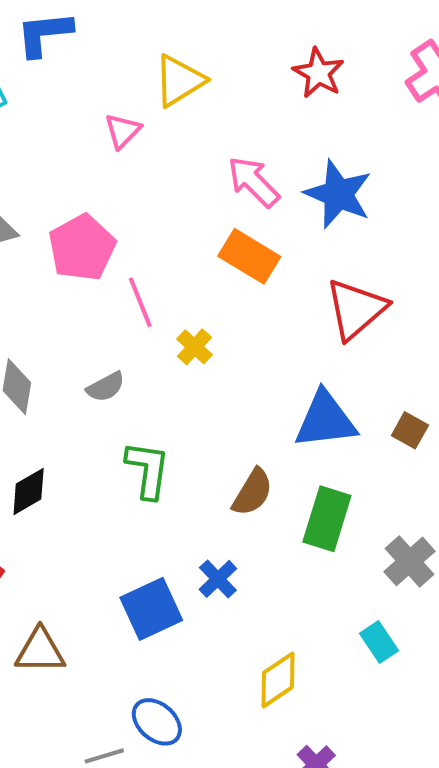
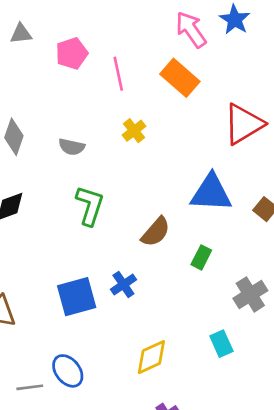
blue star: (338, 194) -> (235, 20), moved, size x0.7
pink pentagon: (82, 248) -> (72, 53), size x0.7
pink line: (140, 302) -> (118, 74), moved
gray semicircle: (106, 387) -> (72, 147), turned 30
green rectangle: (327, 519) -> (201, 257), size x0.6

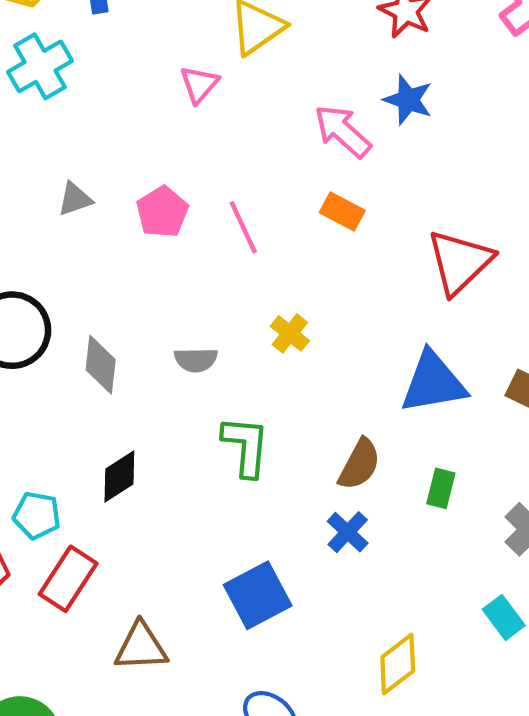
orange rectangle: (180, 78) -> (342, 212), size x0.7
yellow cross: (134, 131) -> (290, 333), moved
blue cross: (123, 284) -> (348, 532), moved

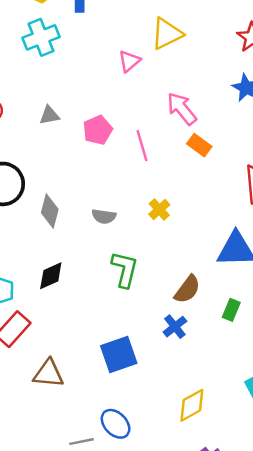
pink arrow: (343, 131) -> (182, 109), moved

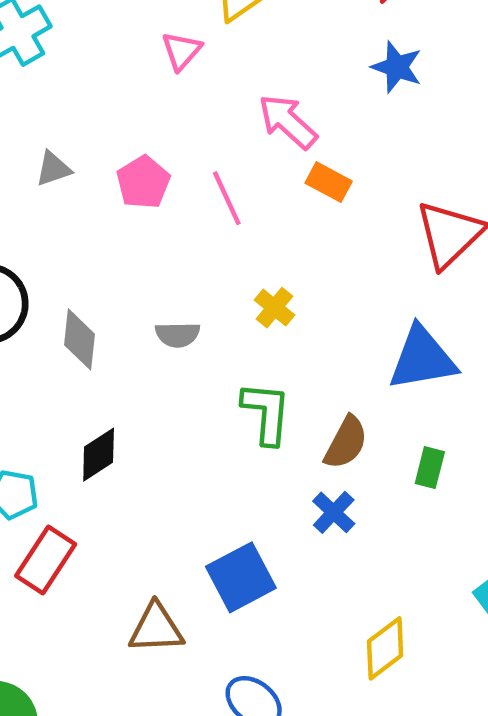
green L-shape: (125, 269) -> (266, 413), moved
brown triangle: (48, 374) -> (156, 628), moved

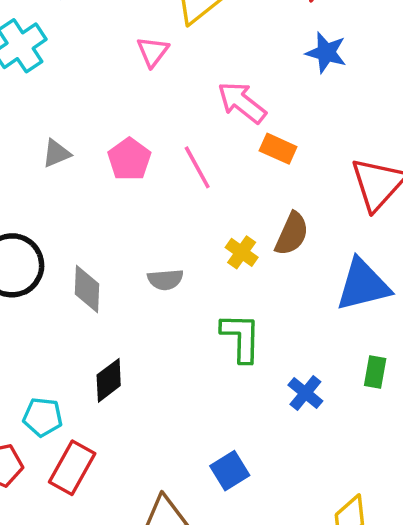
brown semicircle: (346, 443) -> (292, 234), moved
blue cross: (334, 512) -> (305, 393), moved
blue square: (241, 577) -> (230, 471), size x0.7

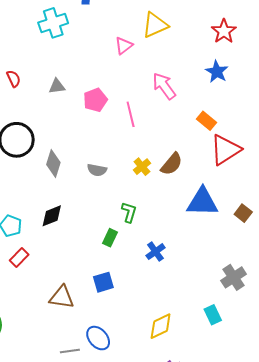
orange rectangle: (278, 149) -> (206, 121), moved
green L-shape: (241, 337) -> (129, 212), size x0.7
green rectangle: (375, 372) -> (110, 238), moved
red rectangle: (72, 468) -> (19, 257), size x0.7

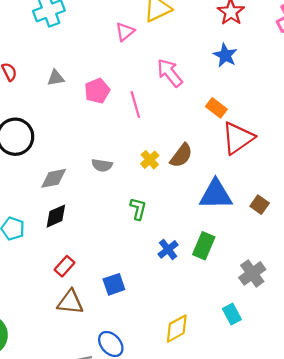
gray diamond: (53, 164) -> (54, 178), moved, turned 64
green rectangle: (110, 238) -> (204, 246), moved, size x1.4
red rectangle: (19, 257) -> (64, 266), moved

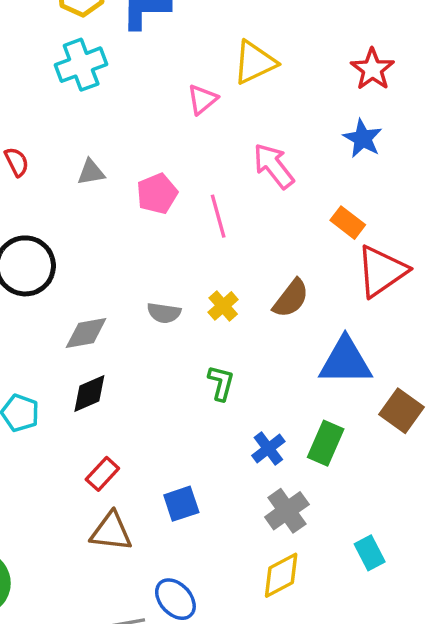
yellow cross: (150, 160) -> (223, 306), moved
brown square: (260, 205) -> (401, 411), moved, size x1.4
gray cross: (252, 273) -> (287, 511), moved

